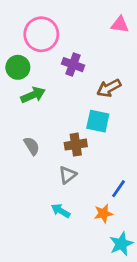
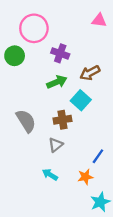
green arrow: (33, 95) -> (57, 82), moved
cyan square: (98, 121) -> (81, 100), turned 30
gray semicircle: (32, 146) -> (26, 121), size x1.5

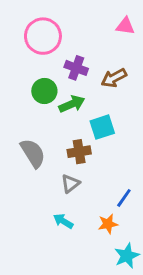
green circle: (15, 56) -> (44, 91), moved
brown arrow: (90, 73) -> (114, 78), moved
cyan square: (81, 100) -> (102, 127), turned 30

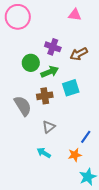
pink triangle: (125, 26) -> (75, 15), moved
pink circle: (43, 36) -> (18, 17), moved
brown cross: (79, 152) -> (45, 96), moved

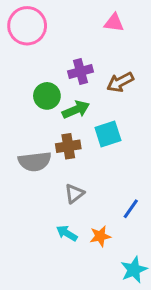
purple cross: (53, 47) -> (80, 72), turned -35
gray semicircle: (23, 106) -> (35, 161), turned 115
orange star: (75, 155) -> (100, 236), moved

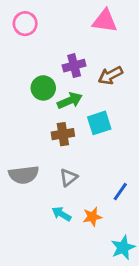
pink triangle: (114, 23) -> (105, 21), size x1.4
pink circle: (27, 26) -> (25, 24), size x0.7
gray semicircle: (35, 161) -> (24, 175), moved

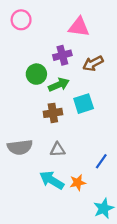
pink triangle: (105, 21) -> (79, 27), moved
gray triangle: (68, 178) -> (58, 150), turned 35
cyan arrow: (61, 214) -> (52, 180), size x1.5

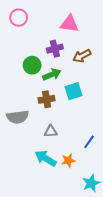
gray semicircle: (20, 147) -> (18, 117), moved

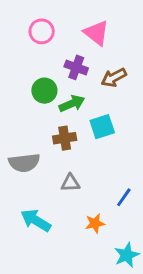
pink circle: (19, 18) -> (42, 31), moved
pink triangle: (69, 24) -> (96, 33), turned 30
purple cross: (55, 49) -> (76, 67), turned 35
cyan arrow: (46, 158) -> (36, 220), moved

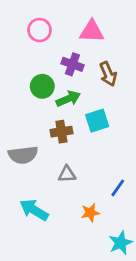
pink triangle: (96, 33) -> (92, 31), turned -36
brown arrow: (114, 78) -> (108, 74), turned -85

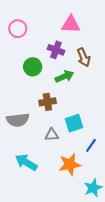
pink circle: (40, 30) -> (18, 29), moved
green arrow: (68, 99) -> (64, 76), moved
cyan square: (97, 121) -> (74, 123), moved
orange star: (90, 213) -> (70, 164), size x1.5

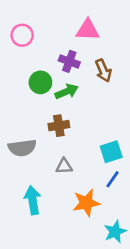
green arrow: (64, 76) -> (67, 92), moved
cyan square: (74, 123) -> (111, 152), moved
cyan arrow: (26, 162) -> (33, 200), turned 50

